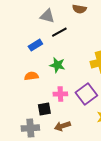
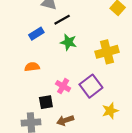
green star: (57, 65) -> (68, 42), moved
pink cross: (60, 94) -> (63, 86), turned 32

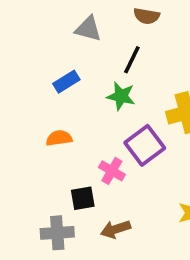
black line: (62, 20) -> (132, 60), moved, turned -35
purple square: (91, 86) -> (145, 145), moved

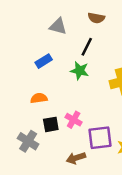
purple square: (145, 145) -> (100, 138), moved, turned 30
black square: (83, 198) -> (51, 124), moved
gray cross: (57, 233) -> (28, 141), moved, turned 36

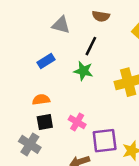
black square: (51, 124) -> (45, 122), moved

